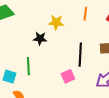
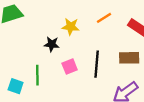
orange line: (85, 14) -> (104, 18), turned 48
pink square: (68, 76) -> (70, 67), moved

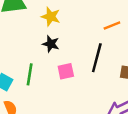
yellow star: (71, 27) -> (51, 17), moved
black line: (97, 64) -> (97, 58), moved

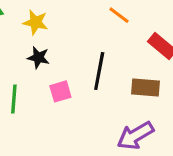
orange line: (112, 26) -> (119, 15), moved, turned 63

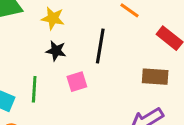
black line: (99, 71) -> (100, 46), moved

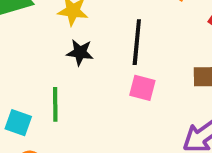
pink square: (77, 82) -> (142, 88), moved, turned 36

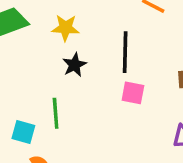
black star: (80, 52) -> (75, 65), turned -30

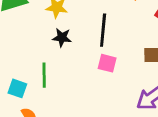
black star: (75, 65) -> (62, 38), turned 30

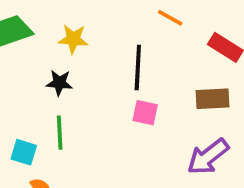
black star: (62, 38) -> (59, 83), moved

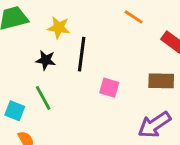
black line: (138, 68) -> (82, 54), moved
green line: (60, 133) -> (43, 98), turned -30

